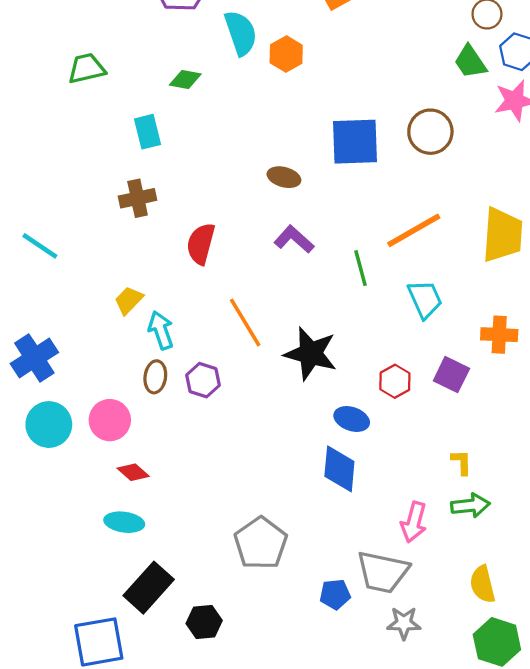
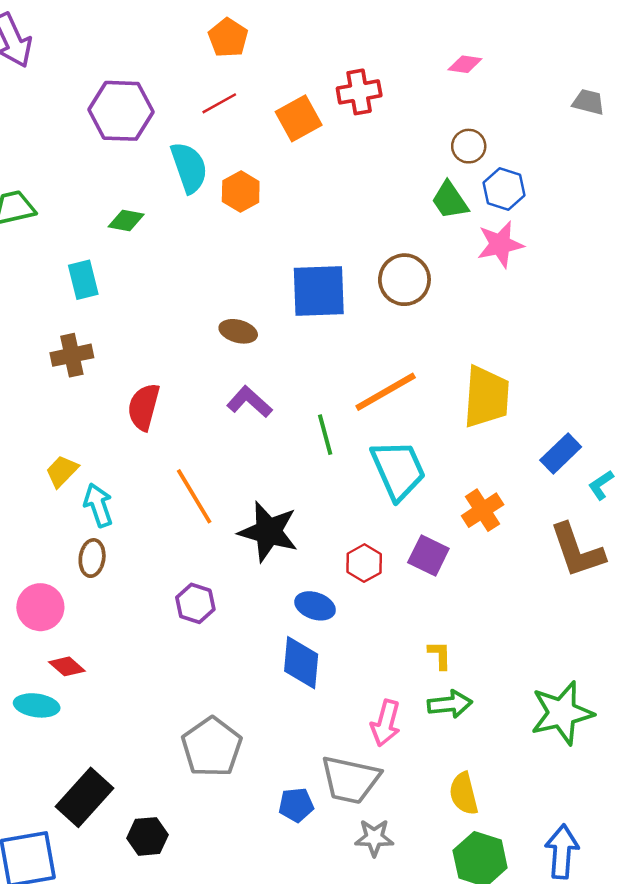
cyan trapezoid: (425, 299) -> (398, 470), size x1.4
orange cross: (499, 335) -> (483, 510), turned -36
purple hexagon: (203, 380) -> (195, 603), moved
cyan ellipse: (124, 522) -> (37, 705), moved

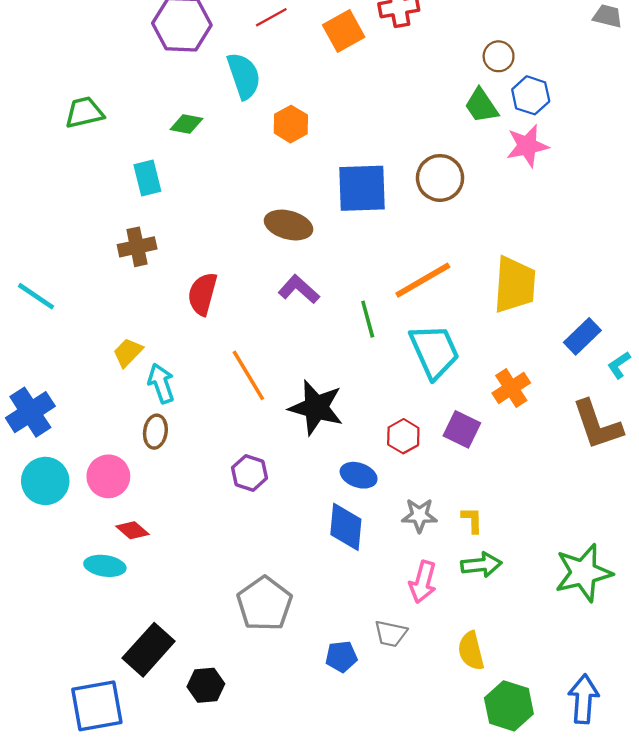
orange hexagon: (241, 191) -> (291, 124), moved
brown ellipse: (238, 331) -> (289, 225), size x1.4
gray trapezoid: (350, 780) -> (391, 634), size x0.6
yellow semicircle: (464, 794) -> (471, 651), moved
gray star: (374, 838) -> (419, 515), moved

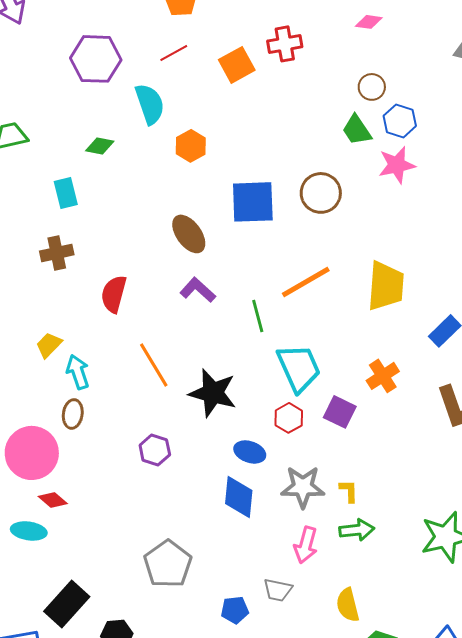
brown ellipse: (289, 225) -> (189, 234), turned 39
cyan trapezoid: (434, 351) -> (299, 368), moved
pink circle: (108, 476) -> (32, 453), size x1.4
gray star: (419, 515) -> (303, 487), size x1.4

